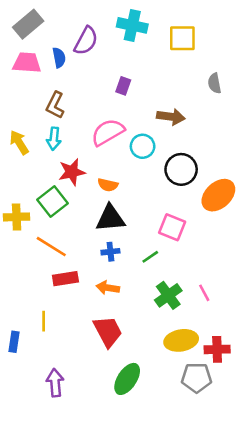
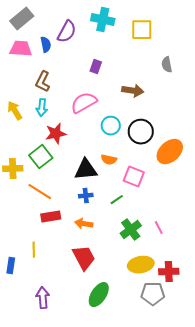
cyan circle: (143, 146) -> (111, 126), moved
orange semicircle: (108, 185) -> (109, 160), moved

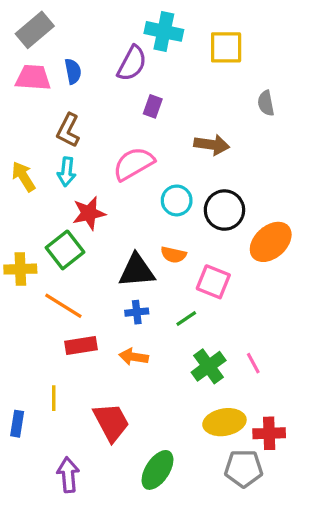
purple semicircle: (67, 32) -> (132, 63), moved
red trapezoid: (84, 258) -> (111, 422), moved

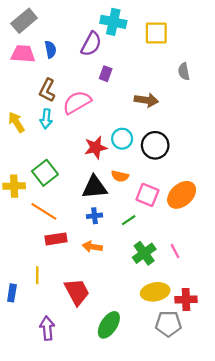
pink semicircle: (134, 164) -> (77, 102), moved
red star: (89, 213) -> (96, 147), moved
orange ellipse: (271, 242) -> (182, 195), moved

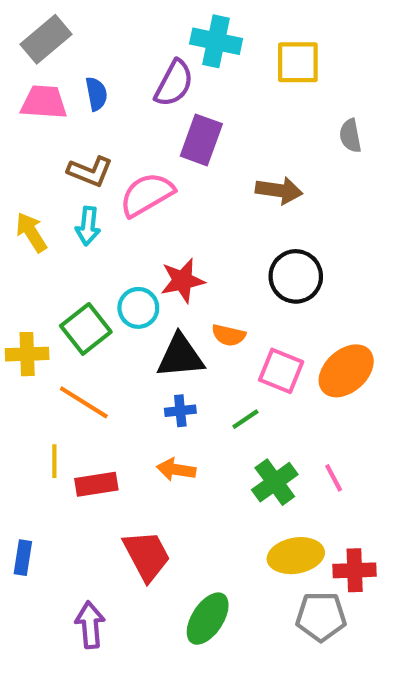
purple rectangle: (106, 74) -> (201, 140), size x1.6
brown L-shape: (47, 90) -> (90, 171), turned -95
cyan circle: (122, 139) -> (138, 308), moved
red rectangle: (56, 239) -> (96, 484), moved
yellow line: (37, 275) -> (54, 461), moved

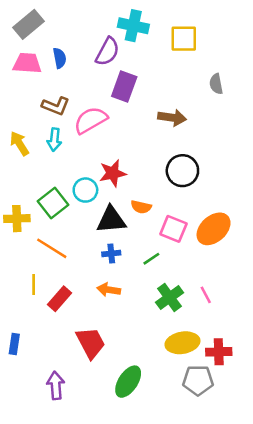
red rectangle: (96, 484) -> (60, 299), turned -40

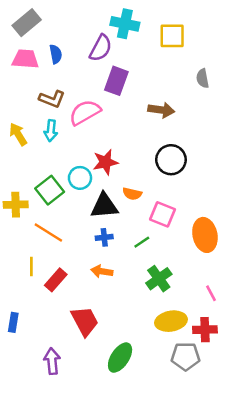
orange ellipse: (214, 229) -> (205, 235), moved, turned -60
pink line: (206, 295) -> (211, 293), moved

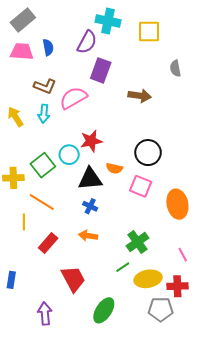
black circle: (171, 160) -> (148, 153), moved
blue cross: (104, 237) -> (90, 206), turned 32
green line: (142, 242) -> (123, 267), moved
yellow line: (31, 267) -> (24, 222), moved

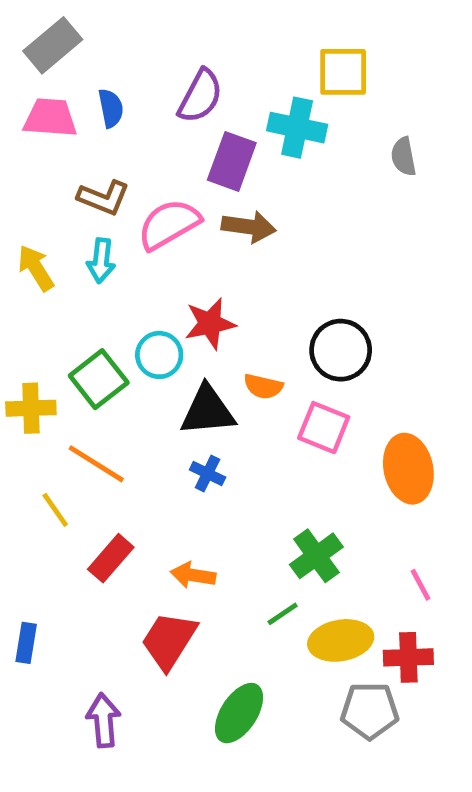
cyan cross: (108, 21) -> (297, 128), moved
brown arrow: (140, 96) -> (249, 227), moved
yellow line: (24, 222) -> (55, 510), turned -35
orange arrow: (88, 236) -> (193, 575), moved
red trapezoid: (73, 279) -> (169, 640), turned -120

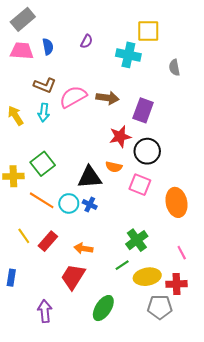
purple semicircle: (200, 96) -> (87, 41), size x0.6
purple rectangle: (232, 161) -> (143, 110), moved
red star: (210, 324) -> (120, 137), moved
cyan circle: (159, 355) -> (69, 203), moved
yellow line: (55, 510) -> (24, 236), moved

